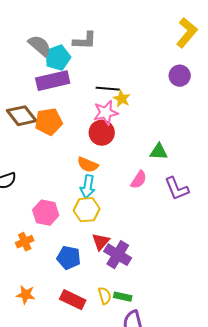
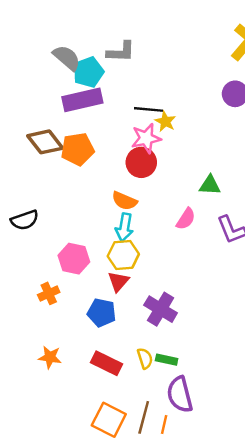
red triangle: (101, 242) -> (118, 281), moved

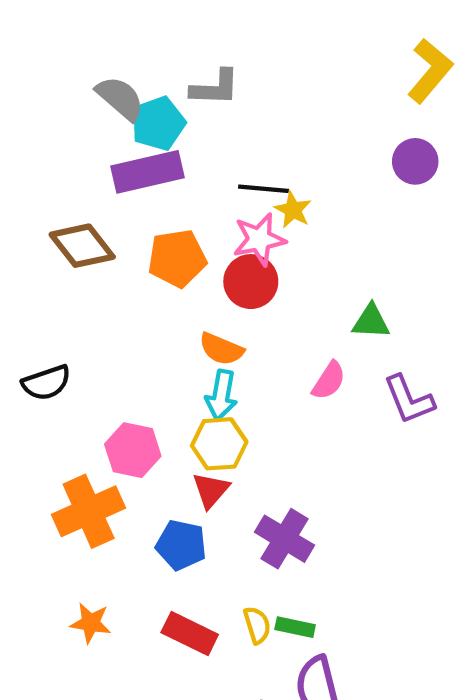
orange pentagon: (78, 149) -> (177, 258), moved
orange cross: (49, 293) -> (89, 511), size x1.8

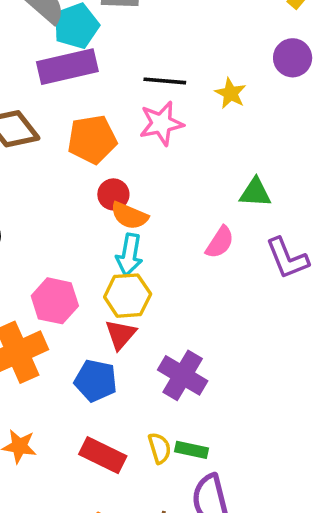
yellow star: (293, 210) -> (230, 93), moved
red circle: (251, 282) -> (113, 194), moved, size x0.7

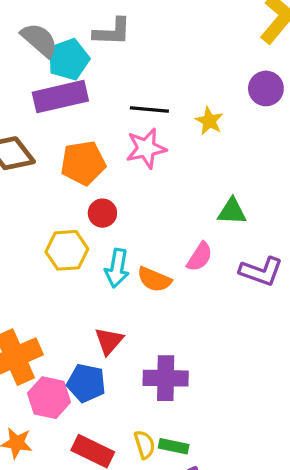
orange semicircle: (129, 216) -> (154, 279), moved
purple L-shape: (287, 258) -> (261, 271), turned -48
yellow hexagon: (128, 296) -> (67, 250), moved
pink hexagon: (55, 301) -> (49, 398), moved
purple cross: (183, 375) -> (166, 378), turned -30

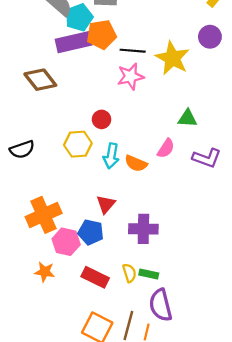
yellow star: (209, 121) -> (172, 58), size x1.8
orange pentagon: (83, 163) -> (102, 35), moved

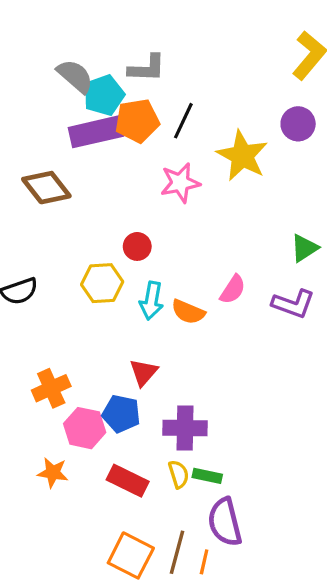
black line: (133, 51) -> (183, 121), moved, turned -70
green triangle: (187, 118) -> (304, 248), moved, turned -36
orange cross: (44, 215) -> (51, 388), size x0.7
purple cross: (143, 229) -> (185, 428), moved

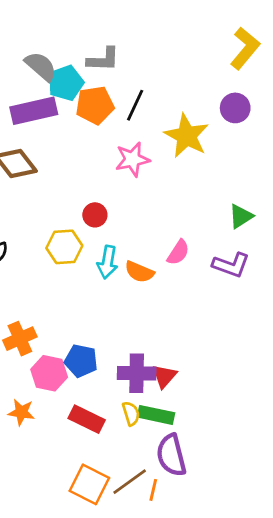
purple rectangle: (96, 132) -> (34, 111), moved
red triangle: (144, 372) -> (164, 376), moved
green rectangle: (207, 476) -> (156, 415), size x1.4
brown line: (177, 552) -> (130, 482), turned 39

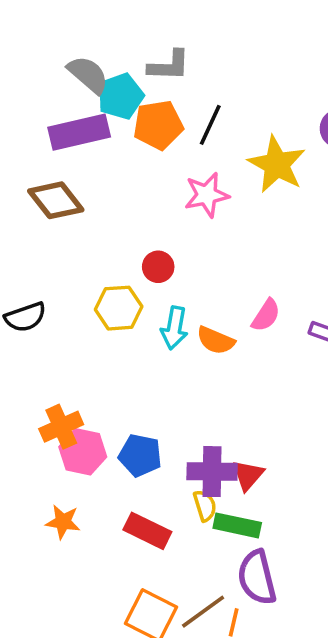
pink hexagon: (49, 373) -> (83, 452), moved
yellow semicircle: (131, 414) -> (205, 506), moved

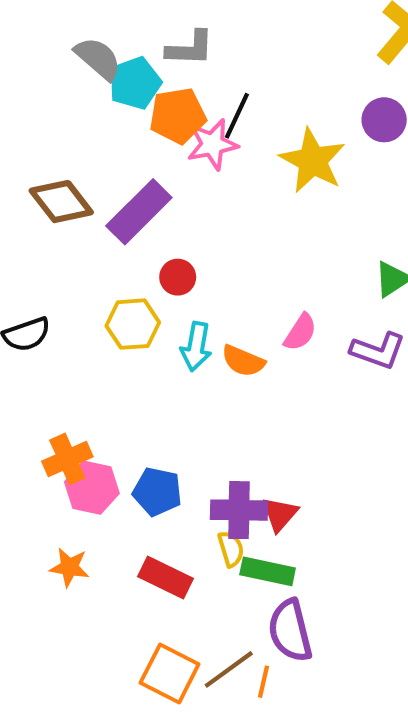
purple rectangle: (79, 132) -> (139, 212), moved, turned -32
pink star: (207, 195) -> (212, 144), moved

